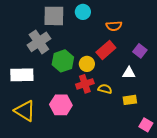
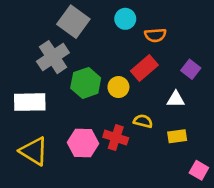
cyan circle: (83, 12) -> (125, 19), moved
gray square: (54, 16) -> (73, 22), turned 35
red cross: (85, 84) -> (116, 138), moved, turned 36

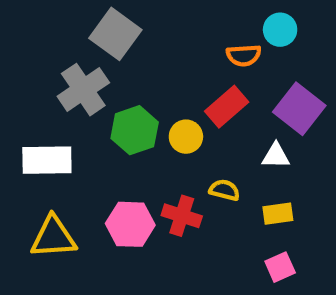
cyan circle: (125, 19) -> (280, 30), moved
purple square: (191, 69) -> (299, 109), size x1.6
yellow triangle: (34, 151) -> (53, 237), turned -36
pink square: (199, 170) -> (280, 267), moved, turned 36

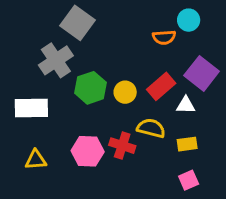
red rectangle: (227, 107) -> (161, 86), moved
yellow semicircle: (224, 190) -> (151, 128), size x1.4
yellow triangle: (53, 237) -> (36, 160), size x0.7

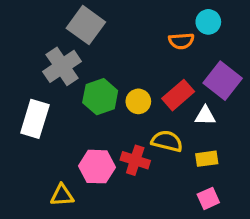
white rectangle: (31, 108) -> (35, 119), turned -72
yellow triangle: (36, 160) -> (62, 195), moved

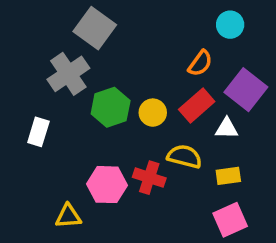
orange semicircle: (181, 41) -> (200, 63), moved, turned -50
white rectangle: (35, 119) -> (38, 132), size x0.7
pink square: (208, 198) -> (230, 220), size x1.4

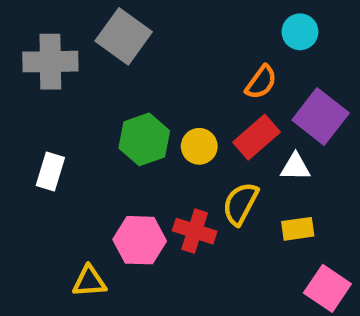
gray cross: (68, 74) -> (50, 62), moved, turned 33
yellow semicircle: (184, 156) -> (240, 204), turned -76
pink square: (230, 220) -> (327, 288), moved, turned -32

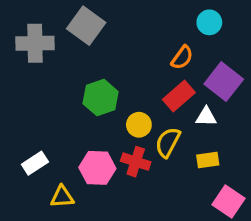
yellow circle: (199, 146) -> (139, 125), moved
white rectangle: (50, 172) -> (35, 163), moved, turned 40

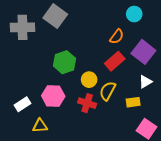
white triangle: (206, 117) -> (145, 82), moved, turned -32
pink hexagon: (97, 168) -> (53, 96), moved

